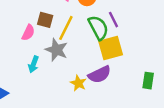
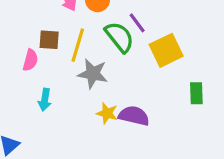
yellow square: (111, 48) -> (166, 50), moved
gray star: (57, 50) -> (93, 74), moved
purple semicircle: (100, 74) -> (134, 116), moved, turned -130

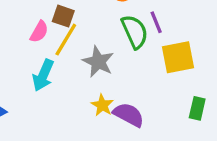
yellow line: (78, 45) -> (66, 40), moved
cyan arrow: (45, 100) -> (43, 75), size x1.4

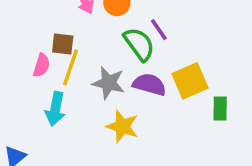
yellow square: (178, 57) -> (190, 81), moved
yellow star: (102, 105) -> (122, 126), size x1.4
purple semicircle: (129, 115) -> (149, 84), moved

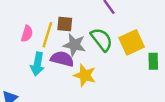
brown square: (63, 44) -> (65, 24), moved
green semicircle: (139, 44) -> (102, 40), moved
purple semicircle: (149, 84) -> (62, 59), moved

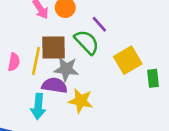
brown square: (65, 24) -> (53, 48), size x1.5
green semicircle: (102, 40) -> (87, 42), moved
cyan arrow: (37, 64) -> (38, 107), moved

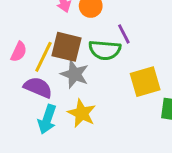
green semicircle: (87, 42) -> (105, 50), turned 124
purple semicircle: (54, 85) -> (38, 87), moved
cyan arrow: (38, 107) -> (47, 119), moved

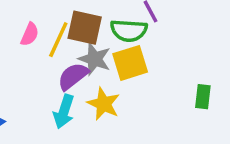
yellow square: (145, 82) -> (130, 63), moved
purple semicircle: (38, 87) -> (73, 76), moved, turned -60

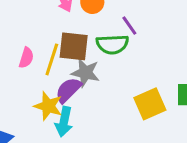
yellow square: (130, 63) -> (150, 104), moved
yellow star: (104, 104) -> (48, 106), moved

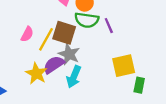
green semicircle: (112, 44) -> (87, 20), moved
yellow square: (150, 104) -> (124, 66), moved
cyan arrow: (64, 122) -> (74, 77), moved

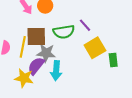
green semicircle: (87, 20) -> (64, 32), moved
purple line: (109, 26) -> (85, 25), moved

